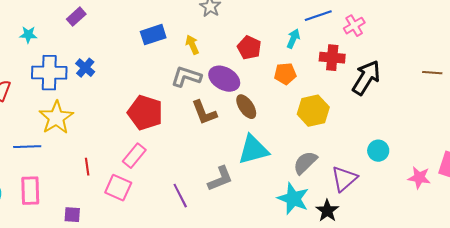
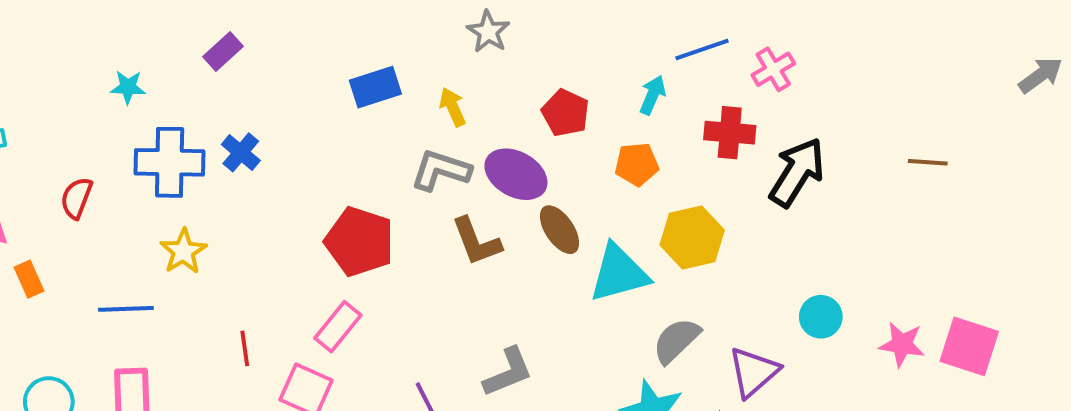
yellow star: (56, 118) -> (183, 251), size x0.7
cyan triangle: (253, 150) -> (619, 273), moved
pink star: (419, 178) -> (902, 344), moved

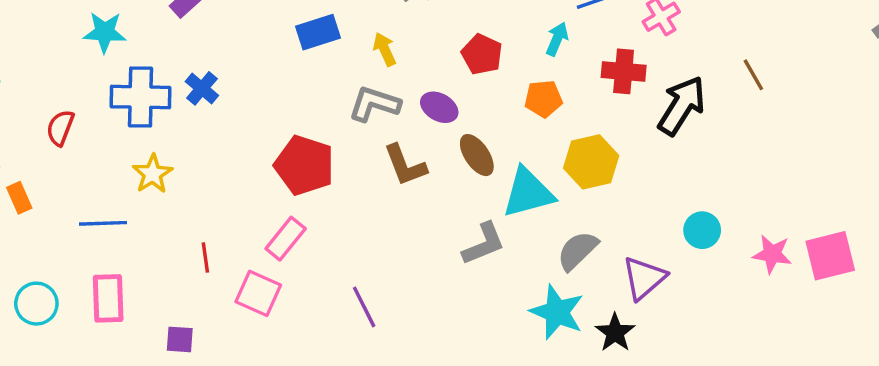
cyan star: (128, 87) -> (105, 32), size x1.4
brown line: (928, 162) -> (753, 75), moved, turned 56
purple ellipse: (516, 174) -> (439, 107), size x0.7
pink square: (969, 346) -> (830, 256), turned -32
gray L-shape: (508, 372) -> (484, 244), moved

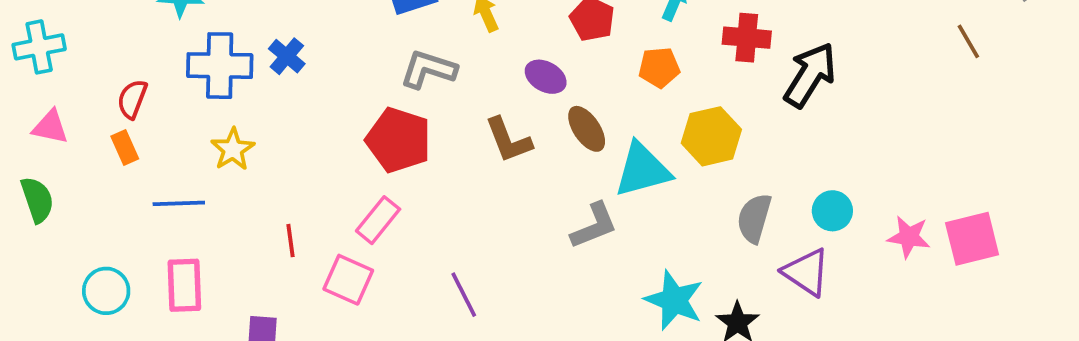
brown line: (753, 75) -> (968, 41), moved
gray L-shape: (374, 104) -> (428, 69), moved
orange rectangle: (19, 198) -> (125, 147), moved
gray semicircle: (578, 251) -> (754, 218), moved, turned -30
purple triangle: (644, 278) -> (806, 272), moved, turned -45

